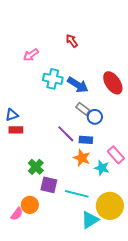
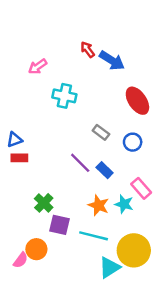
blue arrow: (78, 85) -> (112, 61), moved
blue circle: (95, 117) -> (133, 142), moved
blue rectangle: (86, 140) -> (105, 170), turned 40
orange star: (82, 158) -> (98, 205), moved

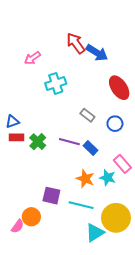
red arrow: (88, 50) -> (76, 43), size x1.5
cyan cross: (64, 96) -> (56, 83), turned -30
purple line: (80, 163) -> (69, 142), turned -30
green cross: (44, 203) -> (38, 142), moved

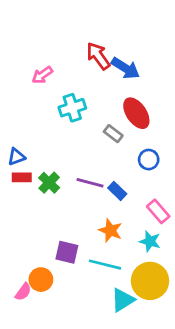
red ellipse: (119, 88) -> (136, 113), moved
gray rectangle: (87, 115) -> (113, 134), moved
cyan star: (108, 178) -> (150, 241), moved

